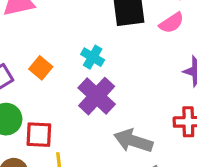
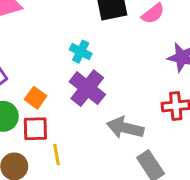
orange square: (41, 68) -> (36, 98), moved

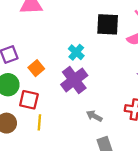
orange square: (36, 98) -> (36, 68), moved
gray arrow: (125, 128) -> (94, 116), size x0.6

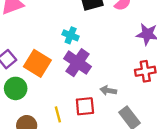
orange square: (36, 68) -> (37, 63), size x1.6
red square: (29, 100) -> (85, 106), moved

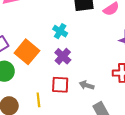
purple cross: (78, 63) -> (63, 56), size x0.7
red square: (85, 106) -> (60, 85), moved

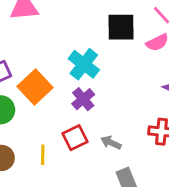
cyan cross: (60, 31) -> (84, 64), size x1.5
red square: (60, 85) -> (75, 138), turned -36

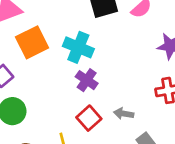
orange square: (35, 87) -> (32, 42), moved, turned 32

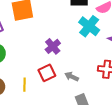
cyan cross: (78, 47) -> (89, 26), moved

